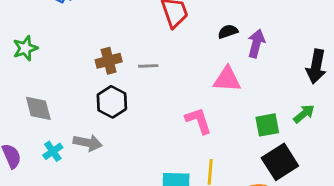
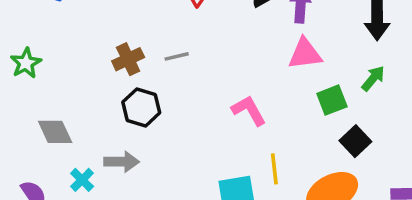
pink triangle: (227, 79) -> (305, 54), moved
black square: (280, 162) -> (355, 141), size x0.7

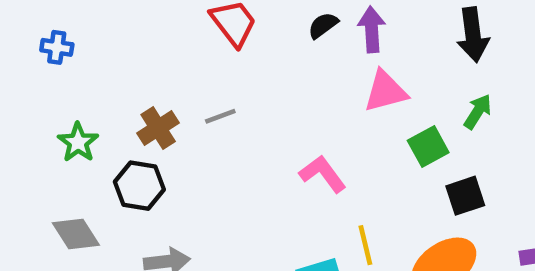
green star: (26, 63) -> (78, 142), moved
black hexagon: (141, 107) -> (139, 186), moved
black square: (355, 141) -> (465, 196), turned 32

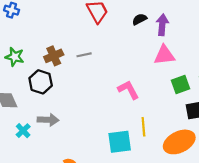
green star: (78, 142) -> (15, 57), turned -30

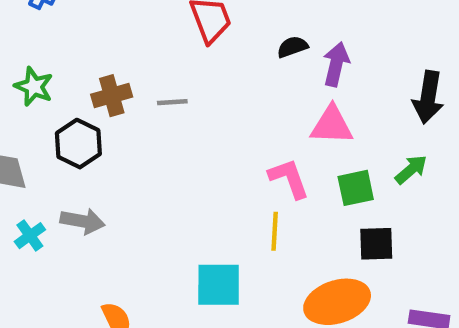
pink L-shape: (128, 90) -> (289, 178), moved
yellow line: (143, 127) -> (275, 231), moved

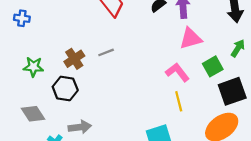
black square: (376, 244) -> (232, 91), size x1.4

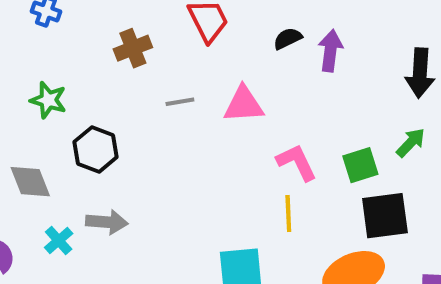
pink triangle: (191, 38) -> (244, 104), moved
brown cross: (74, 59) -> (133, 48), moved

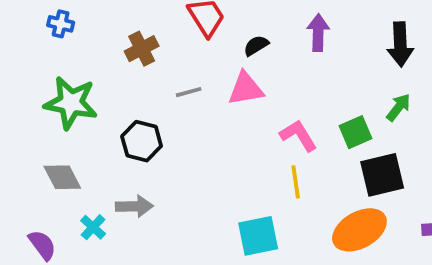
black semicircle: (288, 38) -> (256, 46), moved
green star: (48, 100) -> (71, 103), size x1.6
black hexagon: (96, 149) -> (142, 141), moved

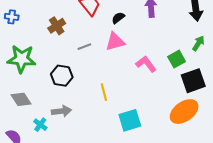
yellow line: (296, 182) -> (104, 92), moved

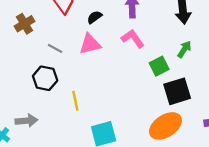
gray line: (84, 47) -> (55, 48), turned 48
pink L-shape: (146, 64) -> (133, 39), moved
black hexagon: (62, 76) -> (45, 78), moved

